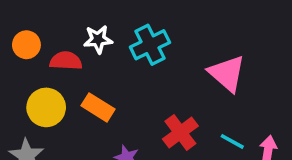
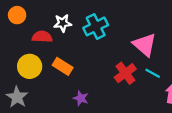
orange circle: (26, 45) -> (17, 15), moved
red cross: (180, 132) -> (125, 73), moved
cyan line: (232, 141) -> (153, 73), moved

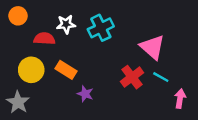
purple star: (81, 98) -> (85, 94), moved

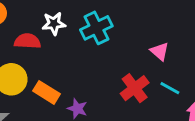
pink triangle: (152, 47) -> (160, 51), size x0.6
orange rectangle: (66, 70) -> (46, 92), moved

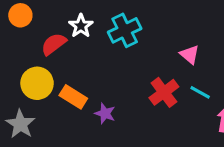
white star: (54, 23) -> (81, 26), turned -30
red semicircle: (27, 41) -> (54, 44), turned -40

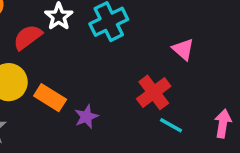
cyan line: (200, 92) -> (171, 125), moved
purple star: (105, 113) -> (86, 117), turned 30

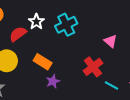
orange rectangle: (50, 98) -> (43, 62), moved
cyan line: (171, 125) -> (112, 85), moved

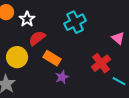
white star: (36, 22) -> (27, 19), moved
red semicircle: (18, 34) -> (37, 38), moved

